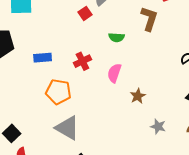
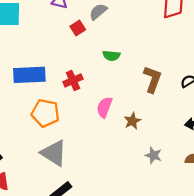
brown L-shape: (149, 19) -> (152, 79), moved
blue rectangle: (43, 58) -> (29, 75), size x1.6
pink semicircle: (114, 73) -> (104, 107), moved

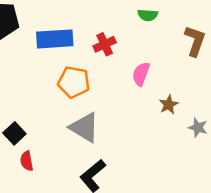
brown star: (132, 121) -> (169, 105), moved

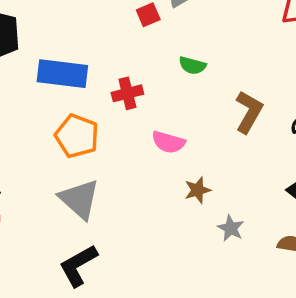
pink semicircle: (141, 74) -> (168, 142), turned -105

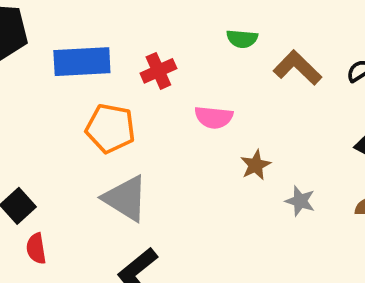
green semicircle: (192, 65) -> (242, 39), moved
brown L-shape: (249, 112) -> (297, 68), turned -66

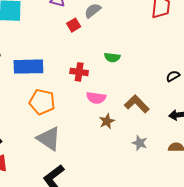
brown L-shape: (297, 68) -> (137, 104), moved
red cross: (158, 71) -> (79, 72), moved, turned 30
brown star: (256, 165) -> (107, 121), moved

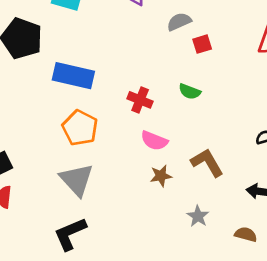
red square: (74, 25) -> (202, 44), moved

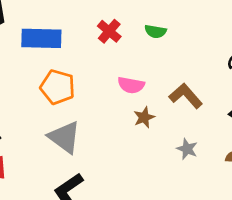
red cross: (140, 100) -> (109, 31), moved, turned 30

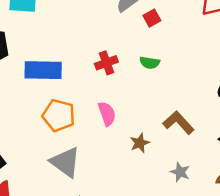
red cross: (109, 31) -> (106, 63), turned 30
pink semicircle: (131, 85) -> (107, 114), moved, turned -120

